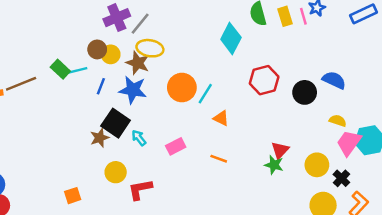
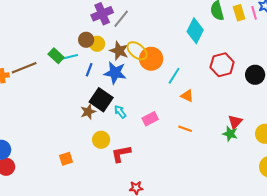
yellow ellipse: (150, 48) -> (137, 51), moved, turned 30
orange circle: (182, 88) -> (151, 59), moved

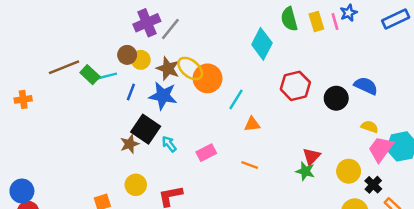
brown line: (24, 68) -> (64, 67), moved
orange triangle: (187, 96) -> (252, 124), turned -32
yellow circle: (101, 140) -> (136, 185), moved

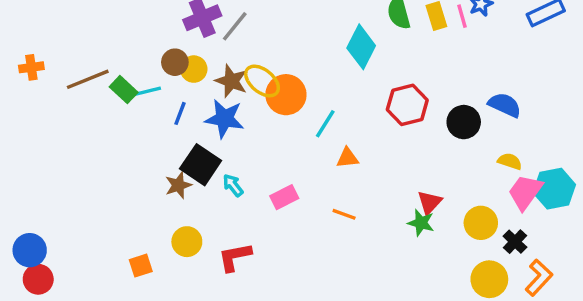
orange cross: (23, 99) -> (31, 67), moved

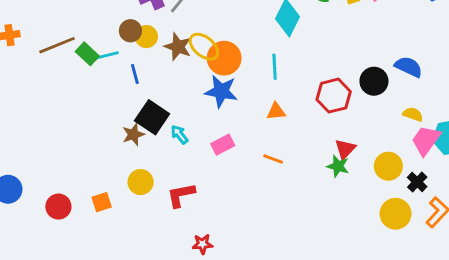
red hexagon: (407, 105) -> (334, 96), moved
blue line: (180, 113) -> (135, 74), turned -36
blue star: (224, 119) -> (221, 91), moved
cyan line: (325, 124) -> (275, 67), moved, turned -35
red circle: (38, 279) -> (58, 207), moved

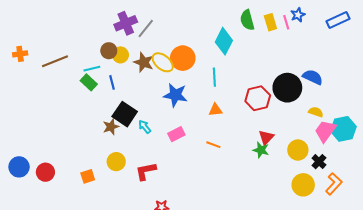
green rectangle: (87, 54) -> (89, 82), moved
orange circle: (224, 58) -> (183, 58), moved
black circle: (374, 81) -> (287, 88), size x1.4
red circle: (58, 207) -> (45, 172), moved

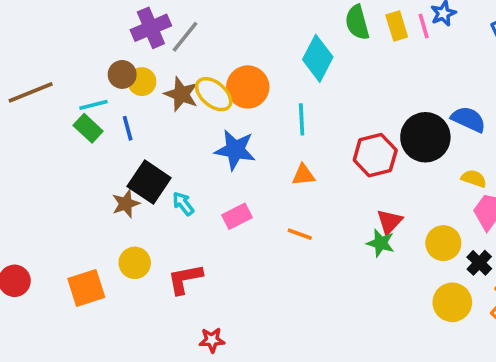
orange square: (88, 176) -> (86, 288), size x1.5

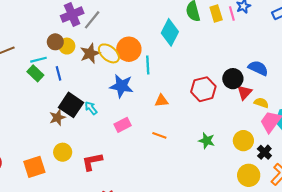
brown star: (181, 94) -> (90, 53), turned 30
cyan line: (302, 119) -> (148, 65), moved
black circle: (425, 137) -> (233, 79), size x0.7
cyan arrow: (183, 204) -> (91, 108), moved
red triangle: (389, 222) -> (244, 92), moved

